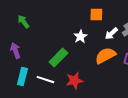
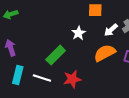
green arrow: (23, 22) -> (11, 14), moved, turned -72

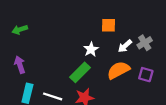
green rectangle: (56, 55) -> (80, 72), moved

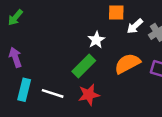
green arrow: (20, 30) -> (15, 17), turned -32
white arrow: (125, 46) -> (135, 26), moved

